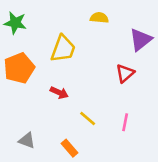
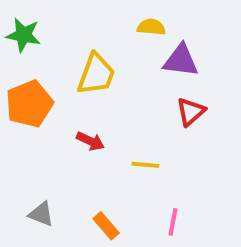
purple triangle: (141, 40) -> (181, 61), moved, turned 45
yellow line: (88, 118) -> (145, 165), moved, turned -36
pink line: (125, 122) -> (173, 222), moved

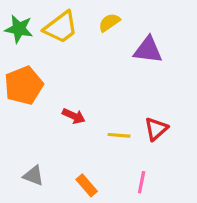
yellow semicircle: (151, 27) -> (109, 22), moved, turned -40
yellow trapezoid: (96, 74) -> (61, 27), moved, turned 33
red triangle: (191, 112) -> (156, 129), moved

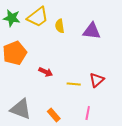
yellow semicircle: (109, 22) -> (60, 26), moved, turned -64
gray triangle: (33, 176) -> (21, 109), size x1.6

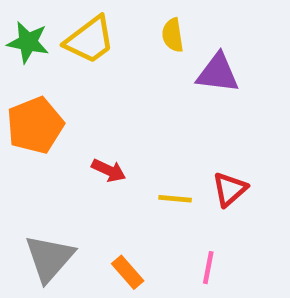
yellow semicircle: (60, 26) -> (173, 35), moved
gray triangle: (21, 109) -> (49, 258), turned 50

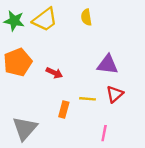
purple triangle: (218, 73) -> (108, 65), moved
red arrow: (109, 170) -> (54, 73), moved
orange rectangle: (128, 272) -> (64, 109), moved, turned 56

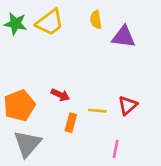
orange pentagon: (18, 62) -> (19, 105), moved
purple triangle: (108, 65) -> (124, 37), moved
red arrow: (54, 73) -> (60, 95), moved

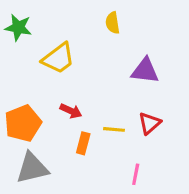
yellow trapezoid: (50, 22) -> (58, 58), moved
purple triangle: (124, 37) -> (145, 71), moved
gray triangle: (27, 144) -> (32, 168), turned 36

